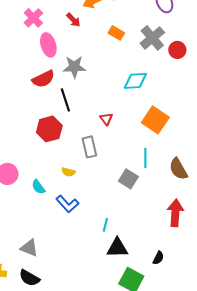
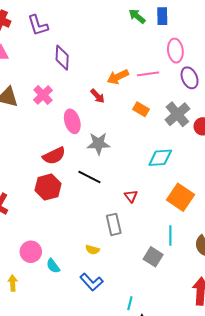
pink cross: (33, 18) -> (43, 95), moved
red semicircle: (43, 79) -> (54, 156), moved
black line: (65, 100) -> (89, 177), turned -45
red hexagon: (49, 129) -> (48, 187), moved
cyan semicircle: (38, 187) -> (53, 266), moved

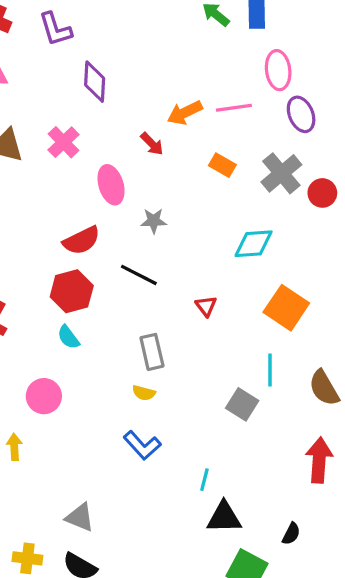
gray star: (99, 144) -> (154, 221), size x0.7
gray rectangle: (114, 224) -> (152, 352), moved
cyan semicircle: (53, 266) -> (68, 337), moved

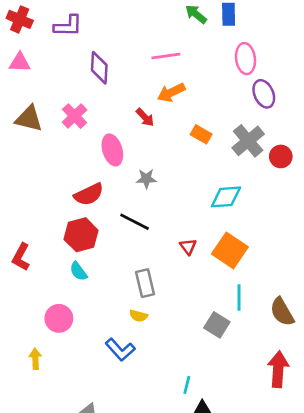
purple L-shape: (55, 29) -> (68, 26), turned -72
pink line: (234, 108) -> (166, 56), moved
orange square: (286, 308) -> (230, 250), moved
blue L-shape: (142, 445) -> (120, 350), moved

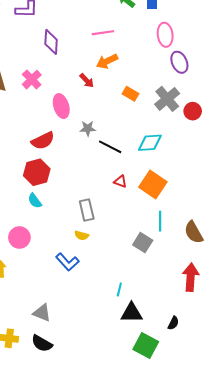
black line: (135, 222) -> (110, 147), moved
red triangle: (188, 247) -> (120, 181), turned -32

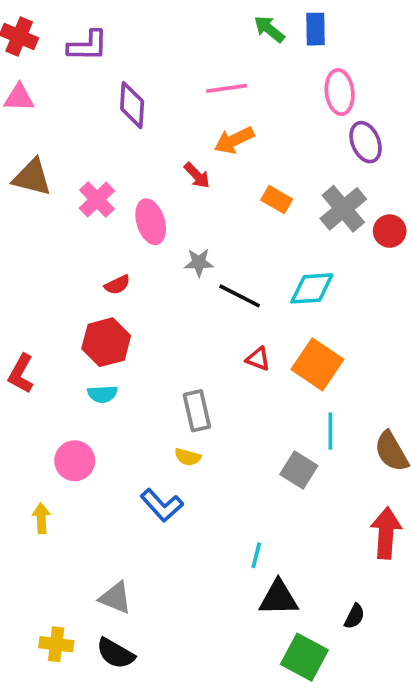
pink cross: (32, 80) -> (97, 200), moved
red semicircle: (43, 141) -> (117, 285), size x0.6
cyan semicircle: (35, 201) -> (102, 394), turned -56

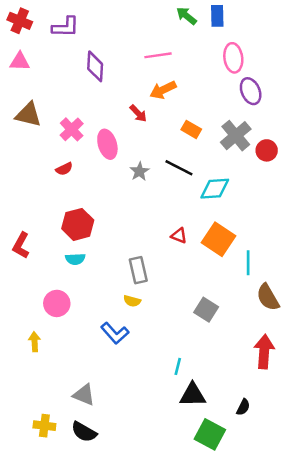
gray star: (199, 263) -> (139, 171), turned -30
red semicircle: (117, 285) -> (64, 169), moved
black line: (240, 296) -> (179, 168), moved
cyan line: (330, 431) -> (248, 263), moved

